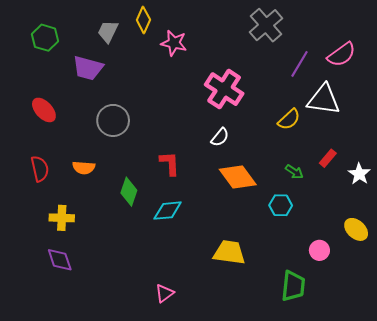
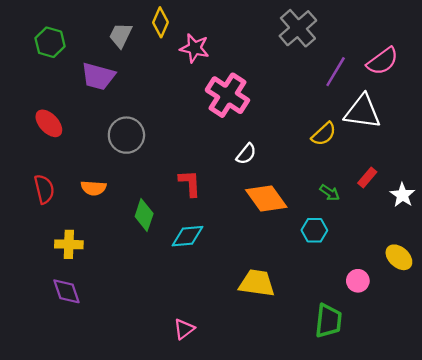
pink cross: (224, 89) -> (227, 95), moved

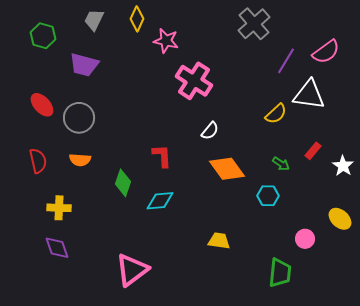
gray trapezoid: (121, 35) -> (94, 20), moved
gray circle: (126, 135) -> (79, 118), moved
yellow trapezoid: (257, 283) -> (219, 241), size x0.7
pink triangle: (184, 329) -> (132, 270), moved, size x1.8

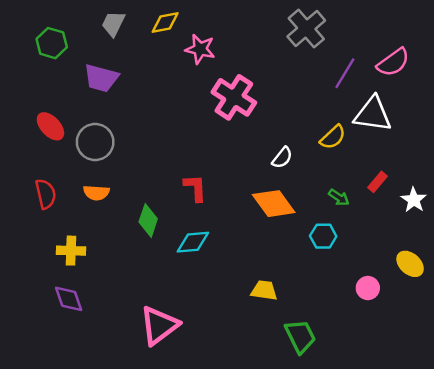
yellow diamond: (137, 19) -> (165, 23), turned 55
white semicircle: (210, 131) -> (282, 158), moved
green trapezoid: (280, 273) -> (300, 336), moved, turned -32

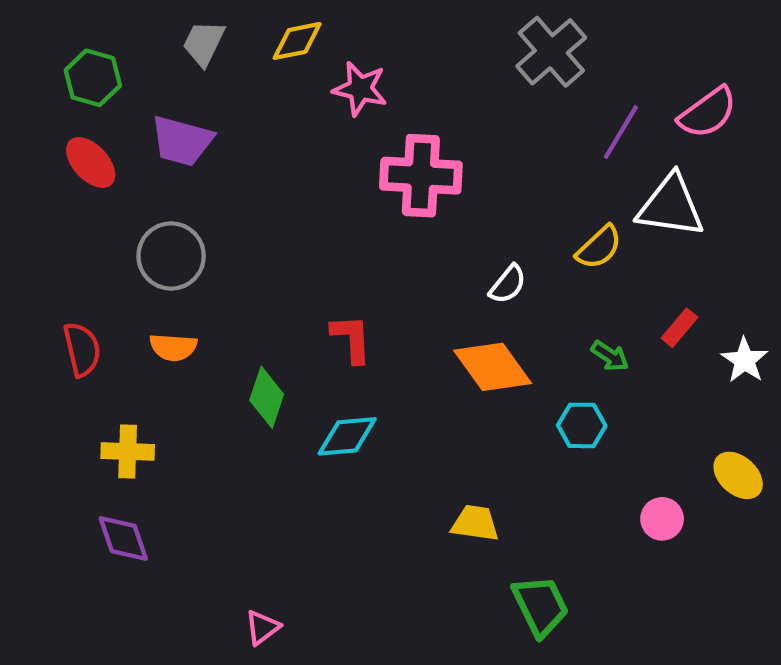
pink cross: (234, 97) -> (421, 176), turned -30
red ellipse: (50, 126) -> (91, 163), moved
pink triangle: (159, 325) -> (262, 627), moved, size x0.5

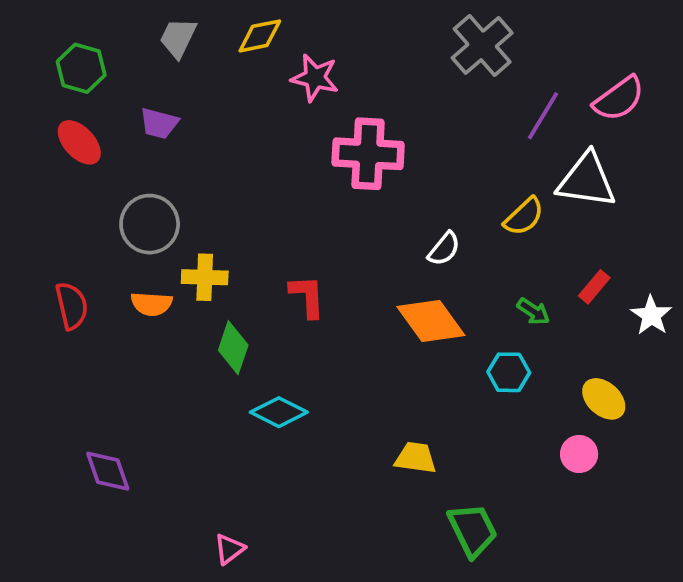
purple trapezoid: (182, 141) -> (159, 123), size x0.7
cyan diamond: (347, 436) -> (279, 412), moved, turned 32
yellow cross: (128, 452) -> (205, 277), moved
yellow ellipse: (738, 475) -> (604, 399), moved

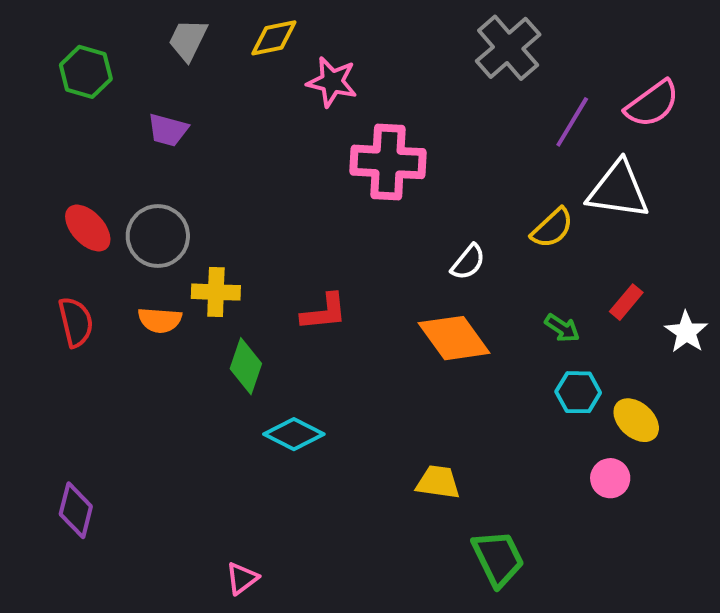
red ellipse: (79, 142) -> (88, 228), moved
red L-shape: (307, 296) -> (324, 312), turned 87
cyan hexagon: (509, 372) -> (578, 392), moved
purple diamond: (108, 471) -> (76, 510), moved, turned 33

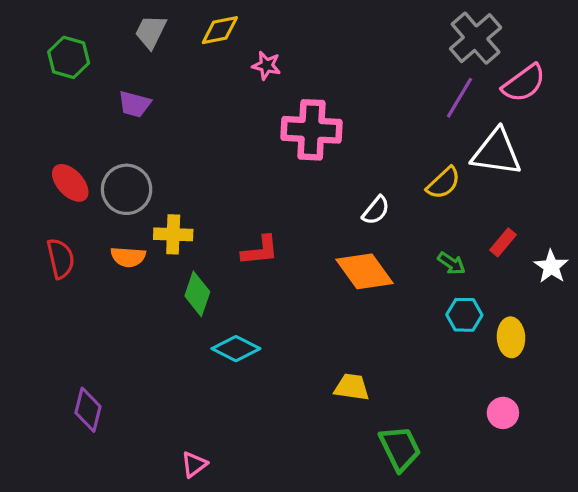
gray cross: (508, 48) -> (476, 38), moved
pink star: (332, 82) -> (266, 65), size x0.7
yellow ellipse: (636, 420) -> (511, 337), turned 45
pink circle: (610, 478) -> (503, 413), moved
purple diamond: (76, 510) -> (88, 410), moved

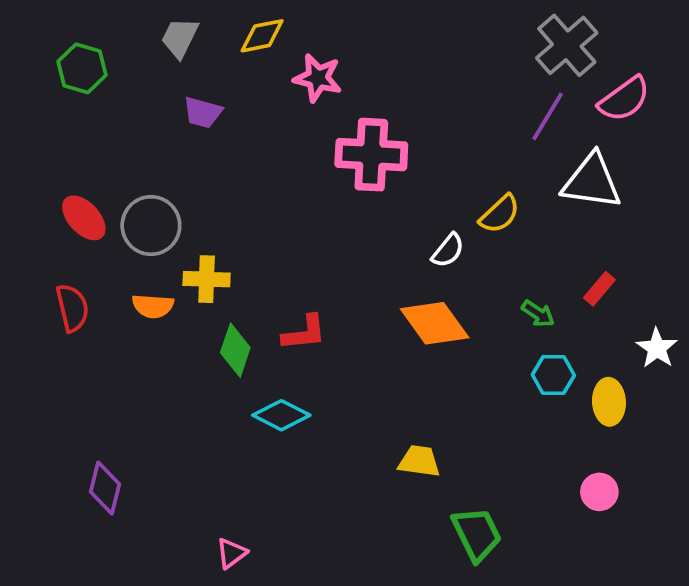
pink star: (266, 65) -> (318, 78), size x1.4
purple trapezoid: (135, 104) -> (203, 112), moved
yellow semicircle: (443, 183) -> (500, 214), moved
red L-shape: (260, 250) -> (304, 333), moved
white star: (551, 267) -> (657, 348), moved

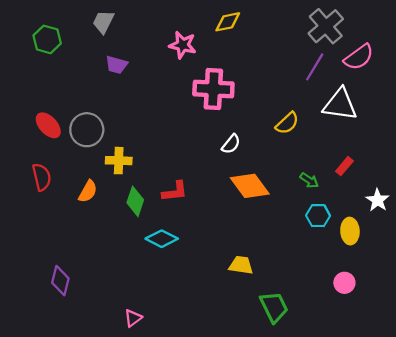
yellow diamond: (262, 36) -> (228, 22), moved
white semicircle: (448, 250) -> (231, 144), moved
orange semicircle: (153, 306) -> (88, 191), moved, turned -65

